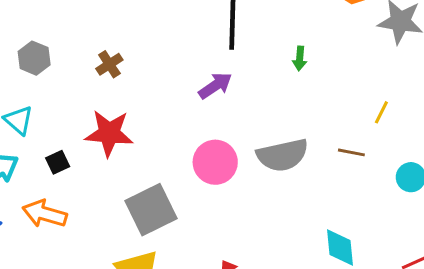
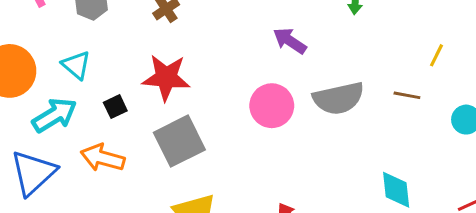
purple arrow: (215, 86) -> (290, 41), moved, turned -112
gray square: (151, 210) -> (179, 141), moved

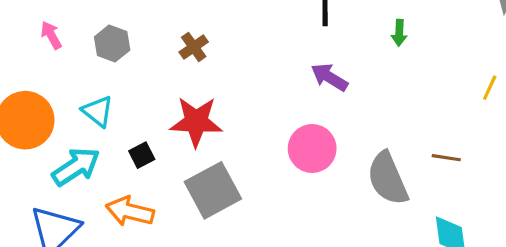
brown line: (407, 95) -> (446, 158), moved
gray semicircle: (339, 98) -> (388, 178), moved, turned 81

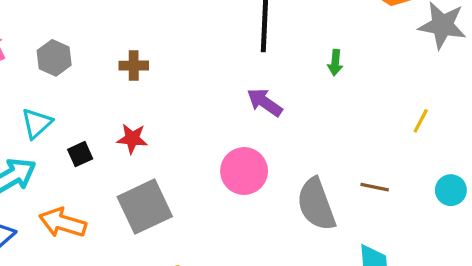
brown cross: (194, 47) -> (134, 66), turned 32
cyan triangle: (98, 111) -> (37, 123), turned 36
red star: (196, 122) -> (132, 139), size x0.6
black square: (142, 155) -> (80, 154), moved

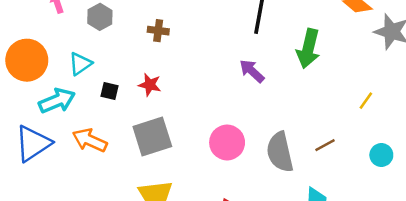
green arrow: (335, 63) -> (308, 49), size x2.0
black square: (80, 154) -> (110, 91), turned 30
pink circle: (244, 171) -> (227, 142), moved
brown line: (375, 187) -> (325, 145), turned -48

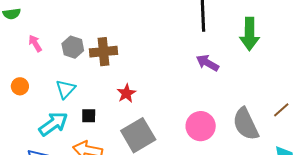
brown cross: (158, 31) -> (104, 52), moved, size x1.5
orange circle: (27, 60) -> (20, 86), moved, size x0.5
red star: (150, 85) -> (126, 93), turned -30
black square: (110, 91) -> (89, 116), moved

